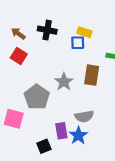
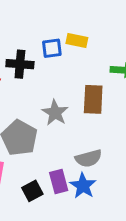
black cross: (47, 30) -> (20, 64), moved
blue square: (78, 43) -> (52, 48), moved
black square: (44, 146) -> (32, 191), moved

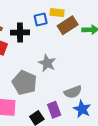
brown rectangle: (93, 99) -> (68, 25), moved, turned 60
blue star: (83, 186) -> (82, 109), moved

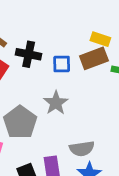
yellow rectangle: (57, 13) -> (100, 39), moved
blue square: (41, 20) -> (62, 64), moved

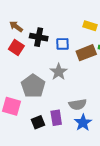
brown rectangle: (94, 58) -> (86, 53), moved

